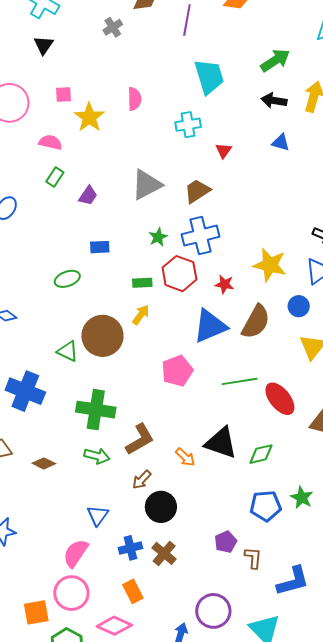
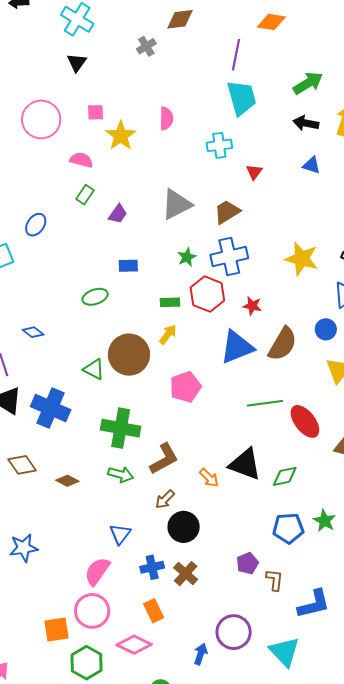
purple line: (187, 20) -> (236, 55), moved
yellow star: (270, 265) -> (302, 259), moved
pink pentagon: (177, 371) -> (185, 387), moved

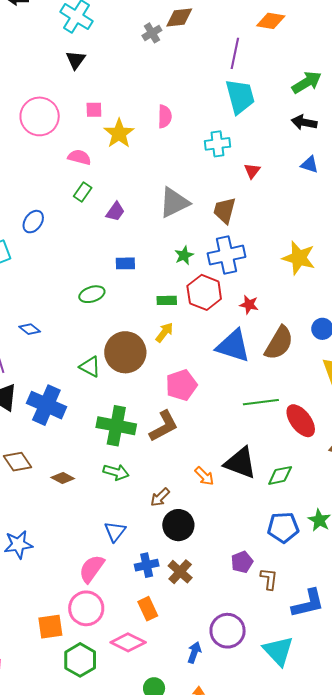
gray cross: (146, 46) -> (152, 33), moved
brown trapezoid: (227, 212) -> (225, 210), turned -44
blue triangle: (237, 347) -> (233, 346), turned 39
brown L-shape: (164, 459) -> (164, 426), moved

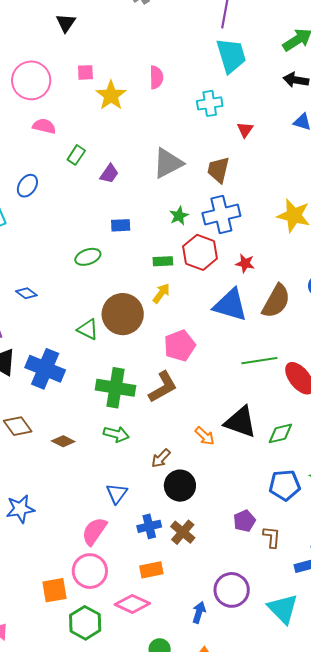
pink semicircle: (79, 157) -> (44, 126), moved
orange rectangle: (148, 609) -> (151, 570), turned -75

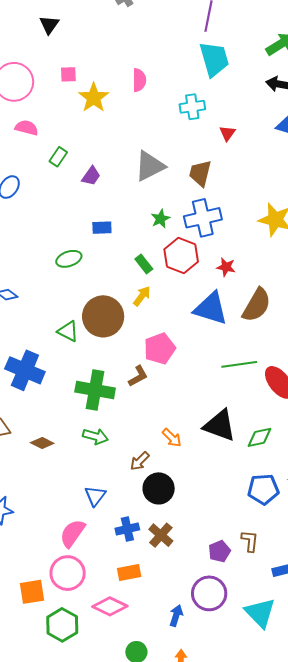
green rectangle: (163, 261) -> (144, 264), turned 54
brown L-shape: (163, 387) -> (138, 376), moved, size x0.7
orange arrow: (205, 436) -> (172, 438), moved
purple pentagon: (244, 521) -> (219, 551), moved

